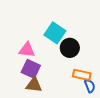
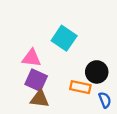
black circle: (70, 48) -> (97, 72), moved
orange rectangle: (82, 75) -> (80, 87), moved

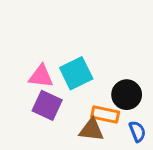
cyan square: (64, 38) -> (76, 73), moved, turned 30
brown triangle: (40, 99) -> (91, 130), moved

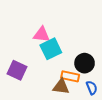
pink triangle: (41, 76) -> (42, 35), moved
purple square: (47, 105) -> (17, 70), moved

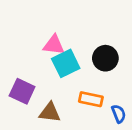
black circle: (85, 63) -> (105, 58), moved
brown triangle: (61, 87) -> (50, 112), moved

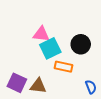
purple square: (22, 91) -> (17, 83), moved
orange rectangle: (91, 99) -> (63, 67), moved

